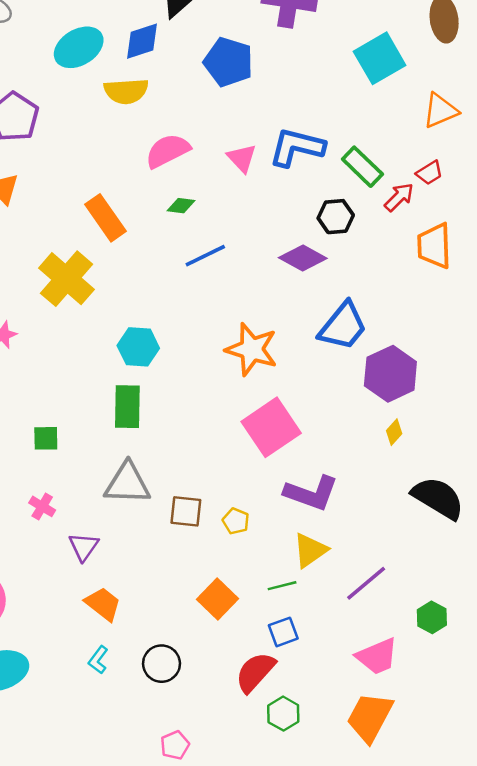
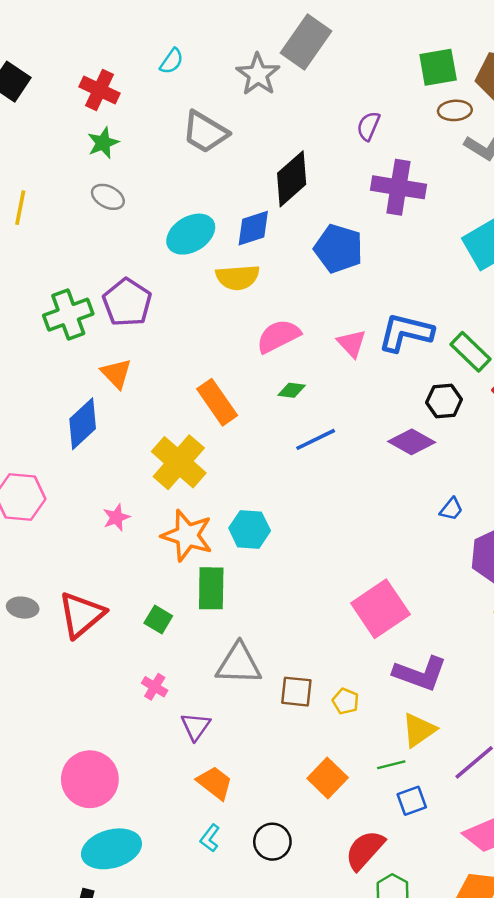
blue trapezoid: (343, 326) -> (451, 509), size x0.5
orange star: (252, 349) -> (187, 535), moved
green rectangle: (127, 407) -> (211, 588), moved
green square: (46, 438) -> (158, 620), turned 32
blue square: (283, 632) -> (412, 801), moved

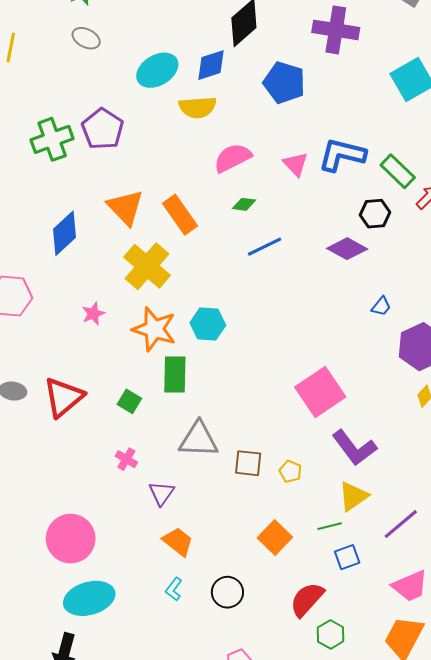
orange triangle: (116, 373) -> (125, 207), moved, size x1.4
purple L-shape: (420, 674) -> (354, 448), turned 33

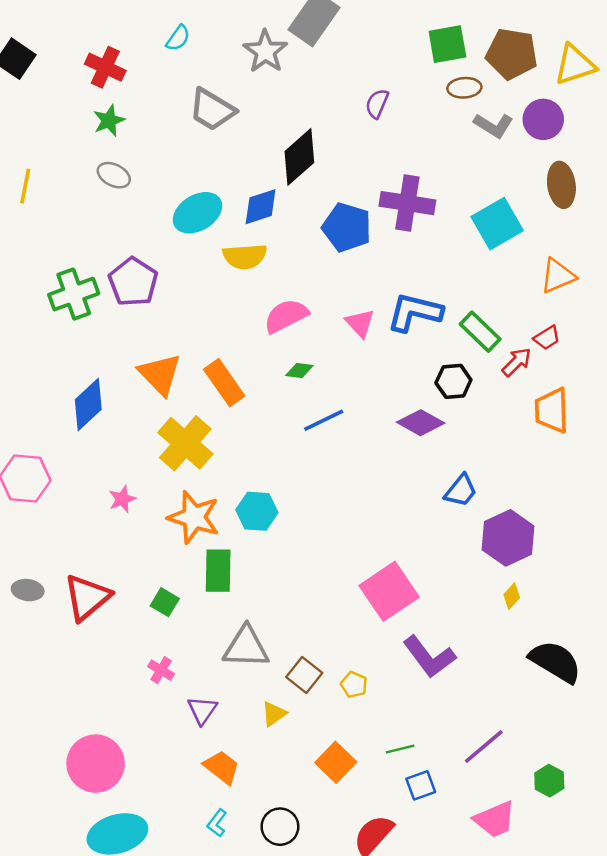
purple cross: (336, 30) -> (407, 203), moved
blue trapezoid: (381, 306) -> (461, 491), size x1.4
brown square: (248, 463) -> (304, 675), turned 32
yellow triangle: (353, 496) -> (274, 714), moved, size x0.7

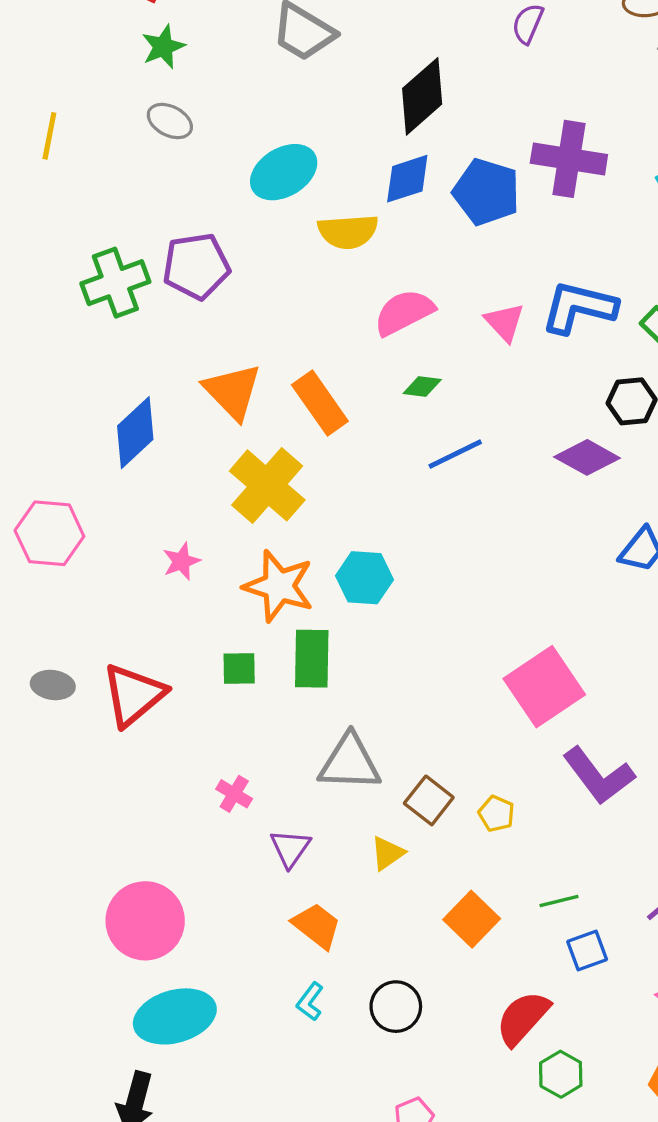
blue diamond: (261, 207) -> (407, 179), moved
purple pentagon: (133, 282) -> (196, 266), turned 30
green square: (165, 602) -> (239, 669), moved, turned -32

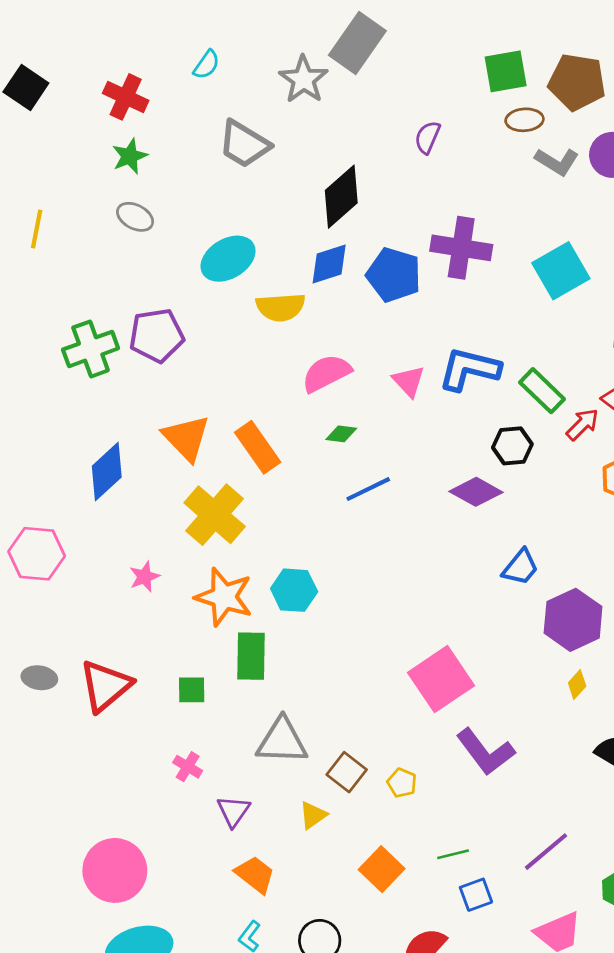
green square: (239, 669) -> (192, 690), moved

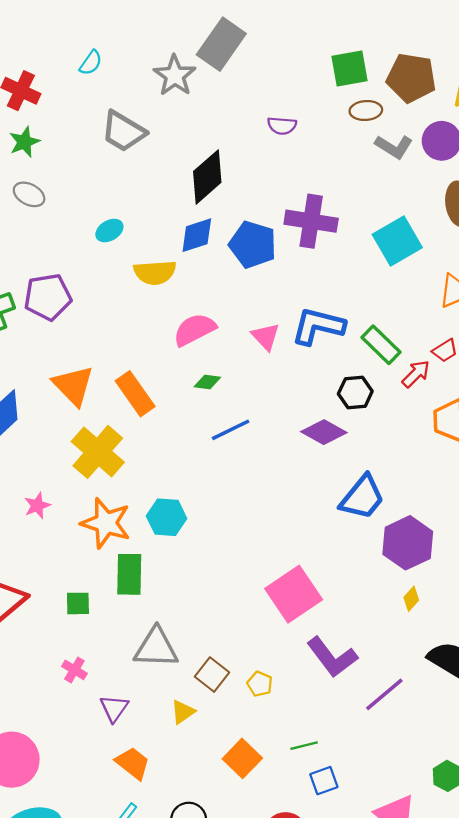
purple semicircle: (427, 137) -> (282, 126), turned -108
cyan ellipse: (228, 259) -> (109, 231), size x0.6
blue trapezoid: (520, 567) -> (362, 497), size x1.4
purple line: (546, 852) -> (384, 694), moved

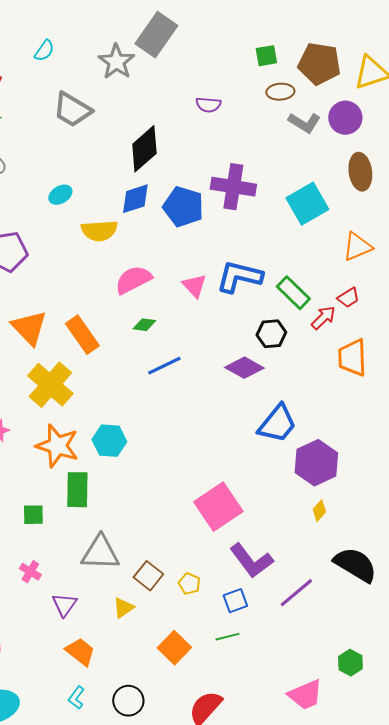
green square: (350, 69) -> (266, 56), size x0.7
blue square: (324, 781) -> (235, 601), moved

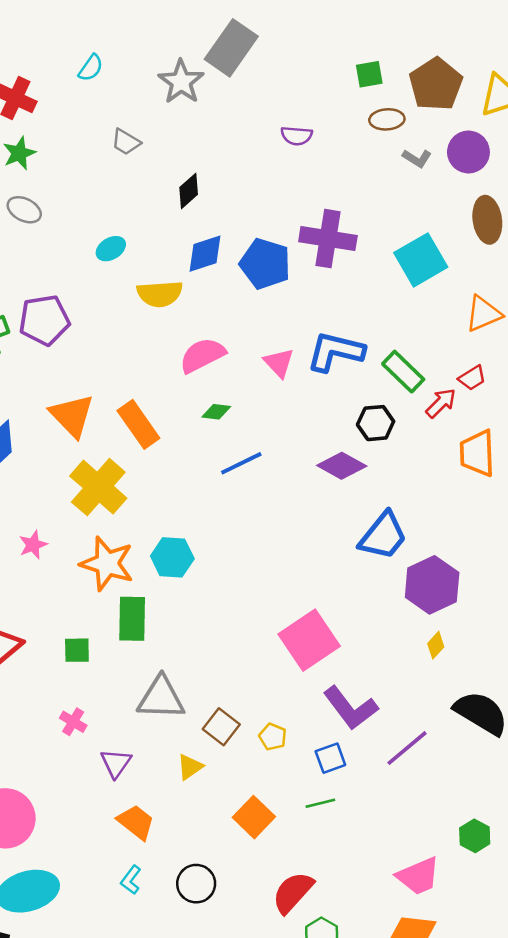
brown pentagon: (319, 64) -> (436, 84), turned 30
gray trapezoid: (72, 110) -> (126, 142), size x0.6
gray L-shape: (304, 123) -> (417, 158), size x0.7
black diamond: (144, 149) -> (189, 191), moved, size x0.6

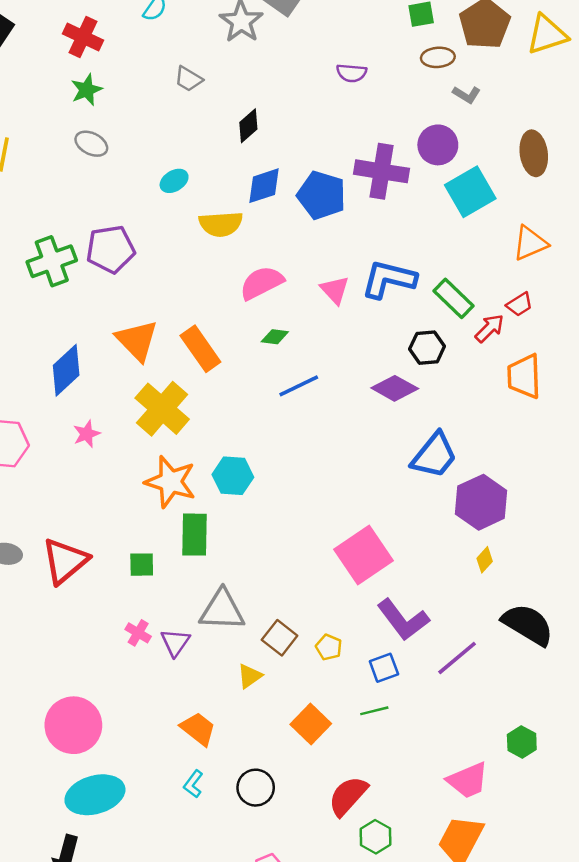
purple circle: (468, 152) -> (438, 145), moved
pink star: (33, 545) -> (87, 434), moved
purple triangle: (116, 763) -> (175, 642), moved

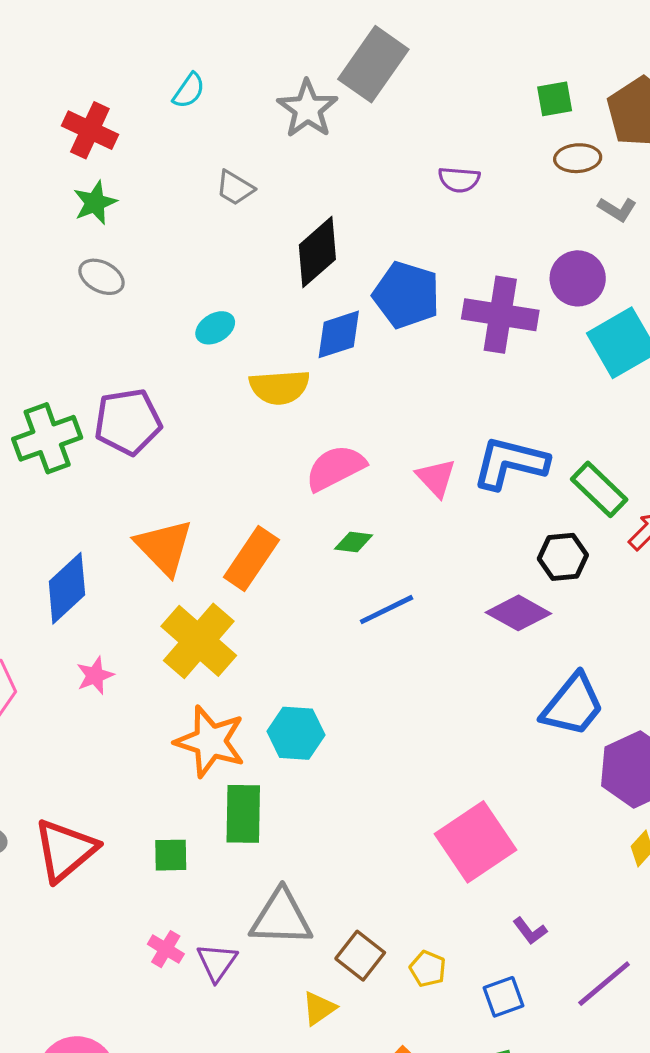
black diamond: (248, 126) -> (317, 252), size x1.5
blue pentagon: (322, 195) -> (406, 295), moved
orange rectangle: (200, 349) -> (251, 559), turned 69
purple L-shape: (403, 620) -> (530, 931), size x0.5

